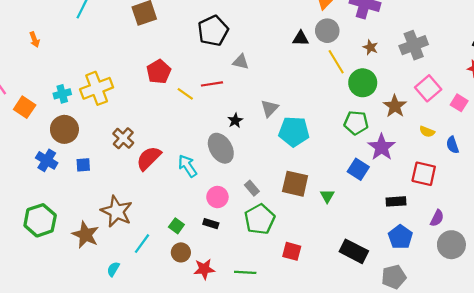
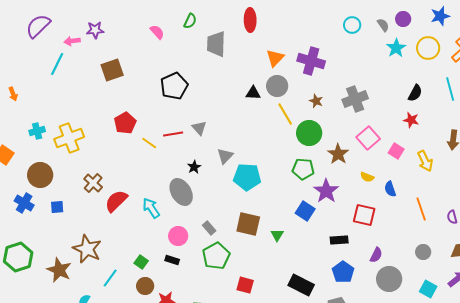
gray triangle: (241, 62) -> (199, 128), moved, turned 35
cyan cross: (62, 94) -> (37, 131), moved

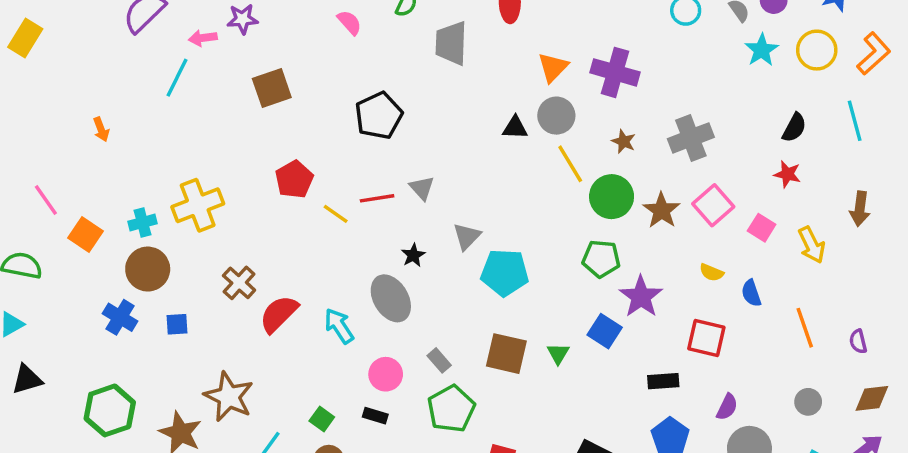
cyan cross: (37, 131) -> (143, 222), moved
brown star: (338, 154) -> (662, 210), moved
green triangle: (277, 235) -> (558, 354), moved

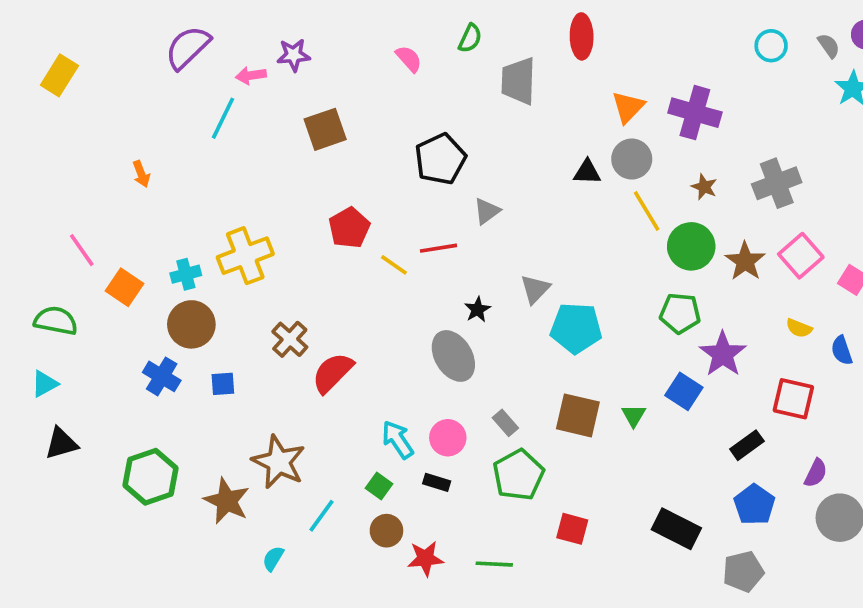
gray triangle: (422, 188) -> (487, 211), moved, turned 36
cyan arrow: (339, 326) -> (398, 440), moved
black rectangle: (663, 381) -> (747, 445), turned -32

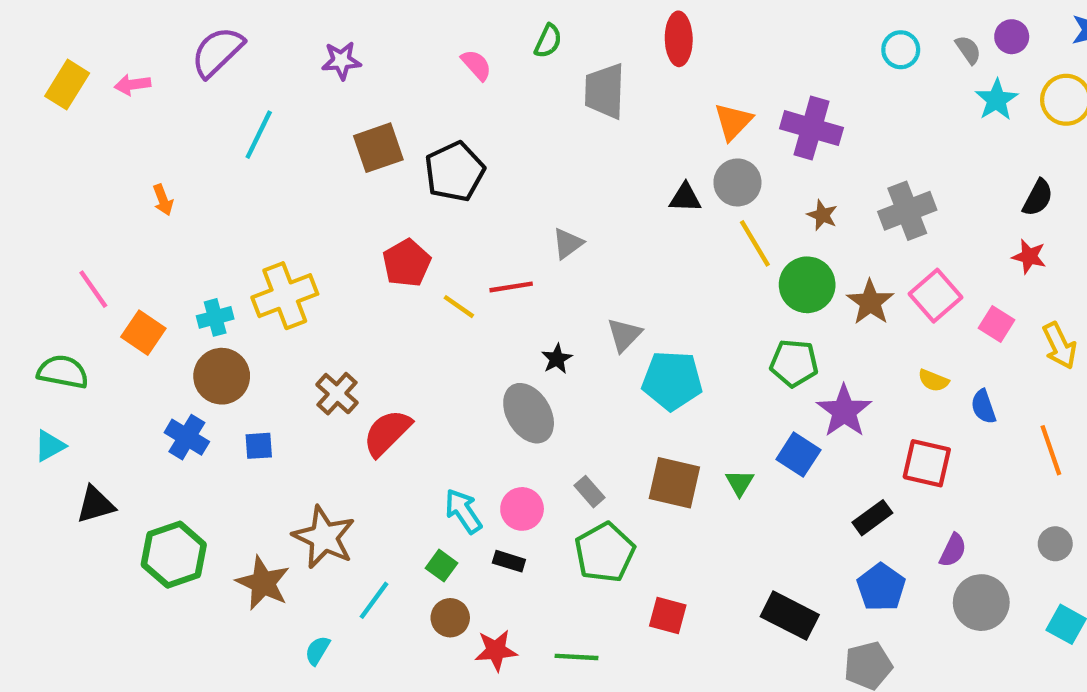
pink arrow: (251, 75) -> (132, 85), moved
black pentagon: (440, 159) -> (455, 172), moved
black triangle: (61, 443) -> (95, 505), moved

